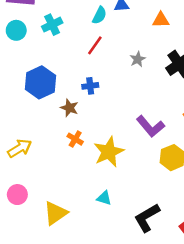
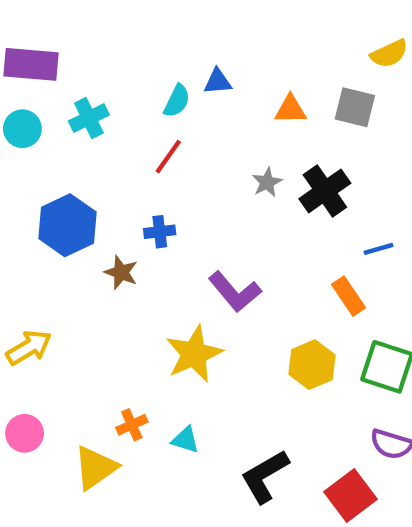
gray star: (138, 59) -> (267, 182), moved
purple L-shape: (150, 126) -> (235, 292), moved
orange cross: (75, 139) -> (132, 425), moved, turned 35

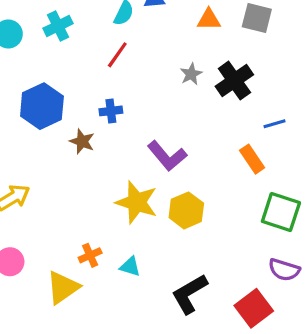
yellow star: (194, 354) -> (137, 202), turned -30
yellow hexagon: (312, 365) -> (186, 210), moved

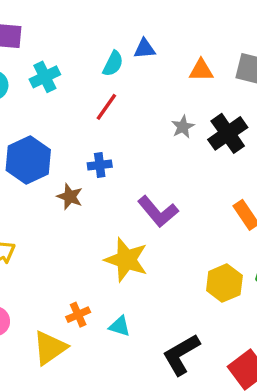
yellow hexagon: (186, 210) -> (224, 283), moved

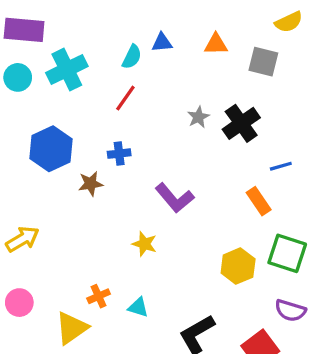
orange triangle: (201, 70) -> (216, 44), moved
cyan cross: (45, 77) -> (67, 70), size x1.4
brown star: (70, 197) -> (91, 184), turned -30
yellow star: (126, 260) -> (145, 244), size x0.6

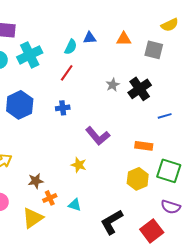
brown star: (91, 184) -> (36, 181), moved
orange rectangle: (259, 201) -> (144, 146), moved, turned -48

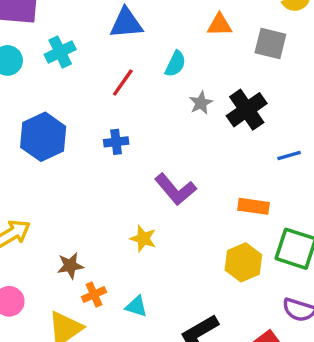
blue triangle: (90, 38) -> (126, 23), moved, size x1.5
cyan semicircle: (71, 47) -> (175, 64), moved
cyan cross: (30, 55) -> (60, 52), size x0.7

